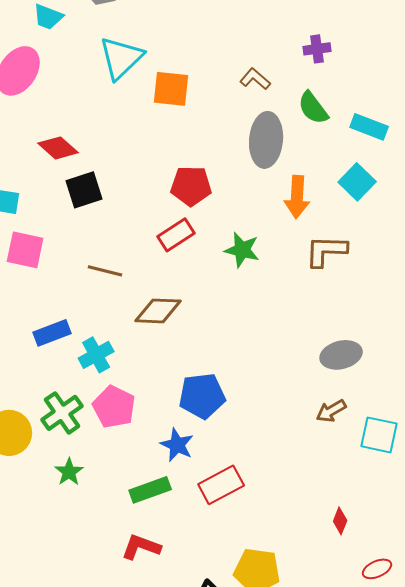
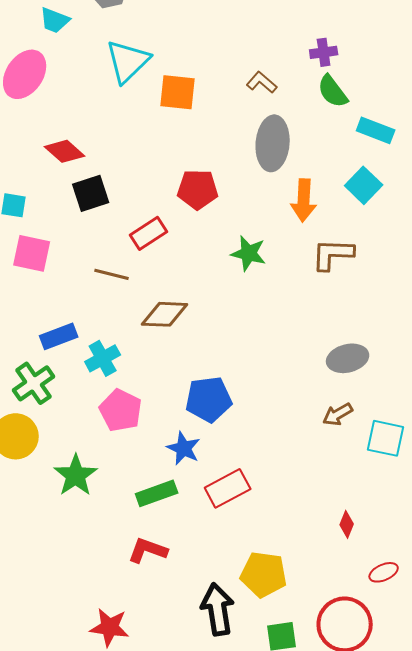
green semicircle: (313, 108) -> (333, 91), moved
red rectangle: (176, 235) -> (149, 233), moved
green cross: (62, 413) -> (34, 383), moved
green star: (69, 472) -> (76, 475), size x1.5

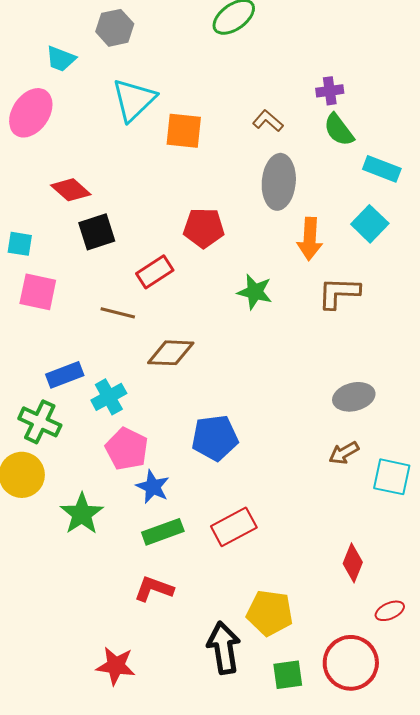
green cross: (34, 383) -> (40, 422), turned -30
blue star: (184, 448) -> (153, 487), moved
red diamond: (347, 524) -> (353, 563), size x1.4

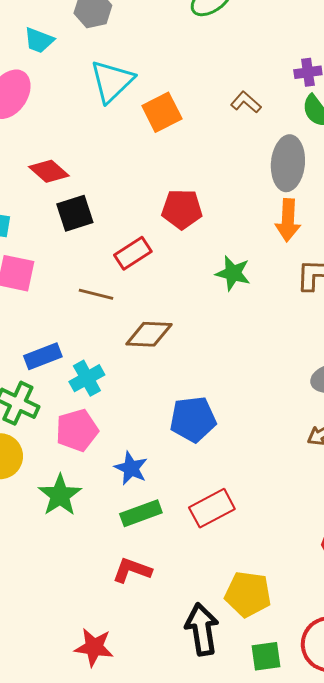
orange square: (184, 131) -> (162, 112), turned -33
gray ellipse: (279, 182) -> (288, 163), moved
pink pentagon: (127, 449) -> (77, 430), moved, turned 30

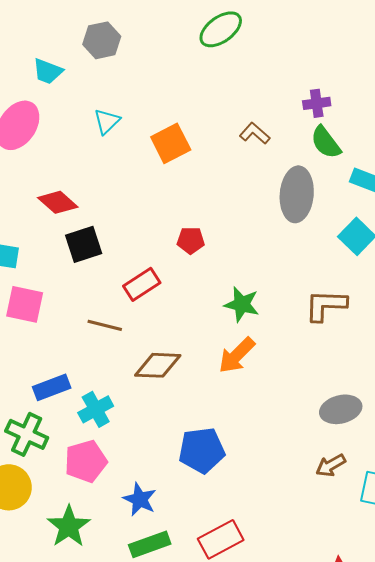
cyan triangle: (112, 81) -> (107, 121), moved, size x0.6
red pentagon: (182, 209) -> (191, 240), size x0.7
orange arrow: (288, 220) -> (237, 355), moved, turned 42

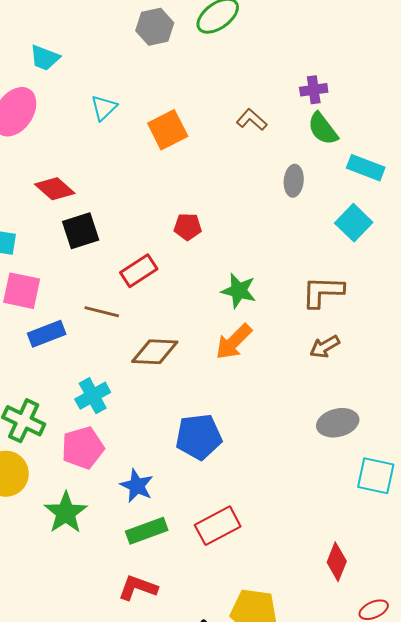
gray hexagon: (102, 40) -> (155, 27), moved
gray ellipse: (297, 194) -> (294, 181), size x0.6
blue rectangle: (52, 387) -> (47, 334), moved
gray ellipse: (341, 409) -> (338, 423), moved
brown arrow: (331, 465) -> (325, 347), moved

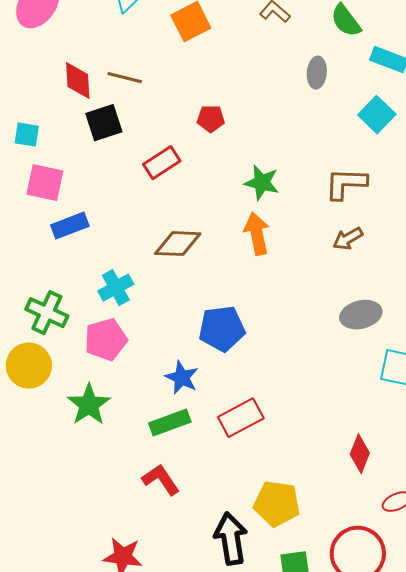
red diamond: (55, 189) -> (78, 81), turned 45
brown line: (102, 312) -> (125, 78), moved
orange arrow: (234, 342) -> (257, 234), turned 123
blue star: (137, 486) -> (182, 378), moved
red L-shape: (138, 588) -> (161, 480), turned 36

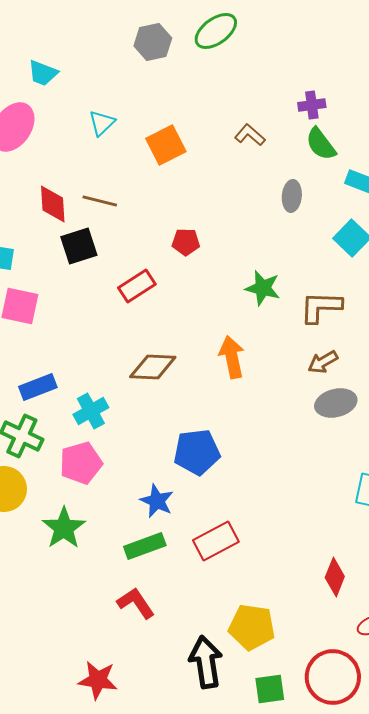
green star: (262, 183) -> (263, 288), moved
blue rectangle: (70, 226) -> (38, 387), moved
gray ellipse: (361, 315) -> (336, 403), moved

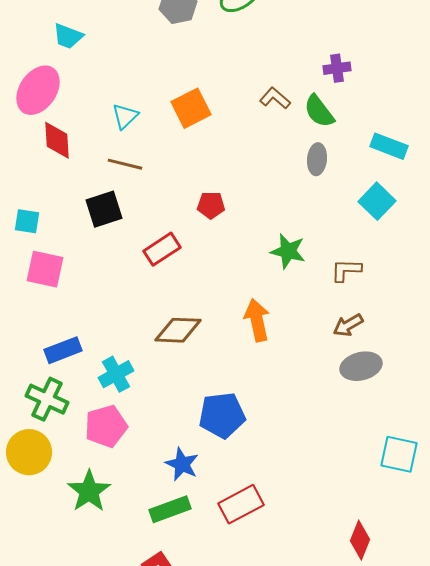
cyan triangle: (102, 123) -> (125, 116), moved
green semicircle: (321, 144) -> (319, 111), moved
red diamond: (53, 204) -> (57, 140), moved
brown L-shape: (321, 307) -> (346, 270), size x0.7

